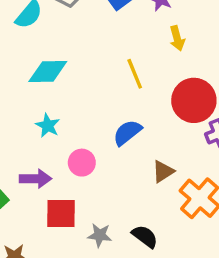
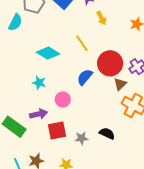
cyan diamond: (48, 72) -> (48, 53), moved, turned 45
red circle: (194, 100) -> (110, 63), moved
brown triangle: (163, 171) -> (120, 84), moved

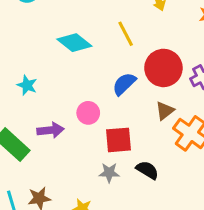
cyan star: (39, 83) -> (27, 85), moved
brown triangle: (120, 84) -> (165, 111), moved
red square: (57, 131) -> (118, 140), moved

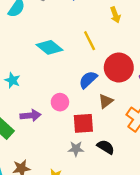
brown triangle: (165, 111) -> (106, 101), moved

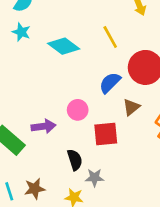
cyan star: (12, 80) -> (21, 32), moved
black semicircle: (106, 147) -> (75, 160), moved, turned 42
gray star: (76, 149) -> (95, 178), moved

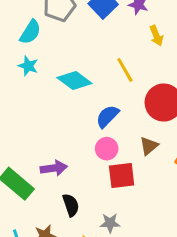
blue semicircle: (110, 83) -> (108, 116), moved
pink circle: (78, 110) -> (107, 149), moved
black semicircle: (75, 160) -> (71, 205), moved

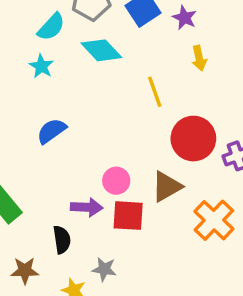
cyan diamond: (74, 80) -> (101, 50), moved
blue semicircle: (108, 116) -> (52, 131), moved
brown triangle: (149, 146) -> (167, 187), size x1.4
purple arrow: (54, 168) -> (87, 207), moved

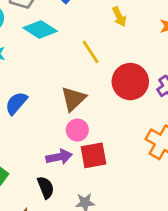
brown triangle: (167, 187) -> (73, 99), moved

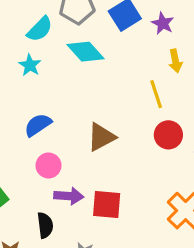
yellow line: (91, 52) -> (156, 94), moved
red circle: (130, 82) -> (168, 135), size x0.7
pink circle: (77, 130) -> (49, 165), moved

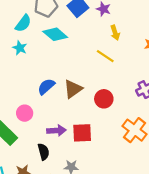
yellow line: (156, 94) -> (105, 56), turned -30
blue semicircle: (38, 125) -> (46, 87), moved
red circle: (168, 135) -> (104, 99), moved
pink circle: (49, 165) -> (25, 113), moved

